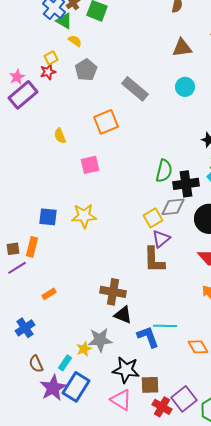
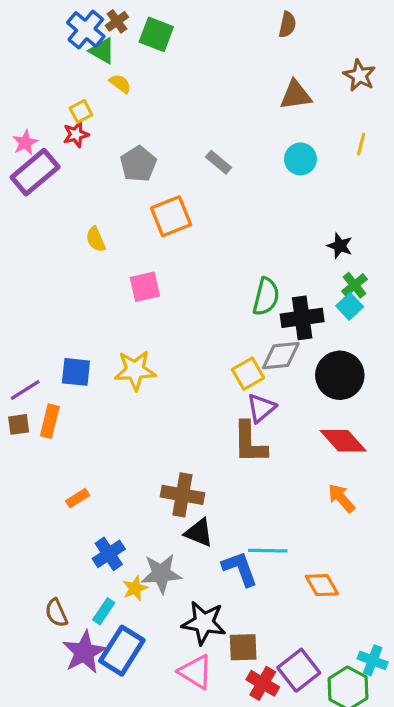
gray pentagon: (86, 70) -> (138, 164), moved
gray rectangle: (135, 89) -> (219, 162), size x0.6
purple line: (17, 268) -> (25, 390), moved
blue cross: (25, 328) -> (109, 554), moved

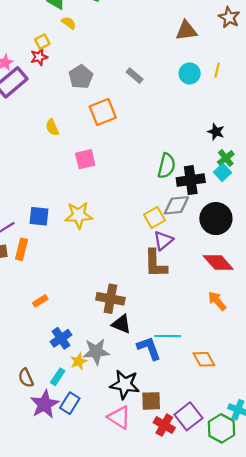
yellow line: (361, 144) -> (217, 70), moved
blue rectangle: (122, 651) -> (70, 403), size x0.7

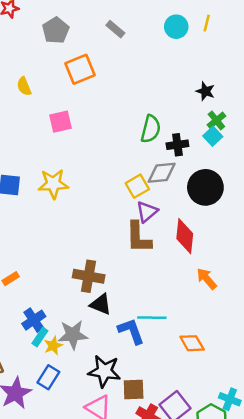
black cross: (191, 180) -> (177, 145), size x0.7
red diamond: (218, 262) -> (185, 236), moved, turned 48
cyan rectangle: (58, 377) -> (40, 337), moved
blue rectangle: (70, 403) -> (48, 377), moved

